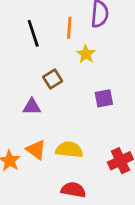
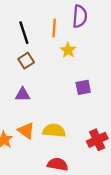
brown square: (53, 79) -> (26, 61), moved

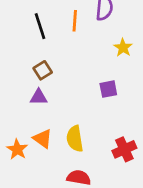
yellow star: (68, 50) -> (123, 48), moved
brown square: (26, 61) -> (43, 70), moved
yellow semicircle: (54, 131) -> (75, 139), turned -105

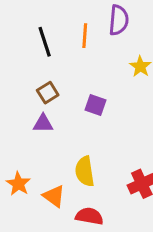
purple square: (108, 89) -> (96, 105), moved, turned 30
orange triangle: (43, 139) -> (54, 196), moved

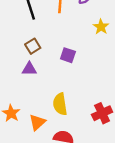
orange triangle: (54, 196) -> (37, 122), turned 42

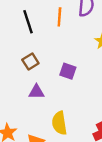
purple triangle: (29, 69) -> (36, 92), moved

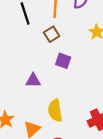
brown square: (30, 61) -> (52, 34), moved

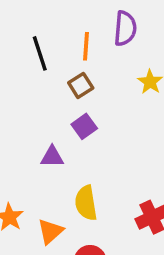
purple square: (63, 61) -> (84, 126), moved, turned 35

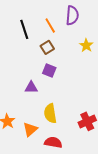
orange line: (86, 46) -> (50, 25), turned -35
purple square: (84, 126) -> (49, 70), turned -32

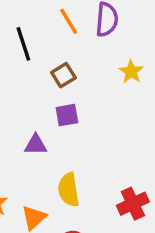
orange line: (50, 25) -> (69, 21), moved
purple square: (49, 70) -> (67, 115), turned -32

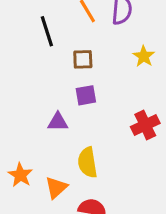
brown square: (63, 75) -> (83, 59), turned 30
red cross: (133, 204) -> (145, 125), moved

